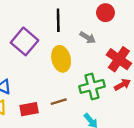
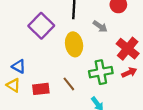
brown line: (59, 102) -> (69, 84), turned 64

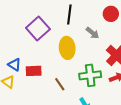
red rectangle: (41, 89) -> (34, 71), moved

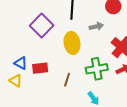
gray arrow: (92, 33) -> (96, 26), turned -48
brown line: (60, 84) -> (67, 80), turned 56

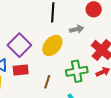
purple square: (42, 26) -> (19, 45), moved
yellow ellipse: (72, 43) -> (52, 45), turned 50

